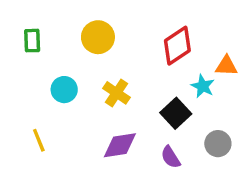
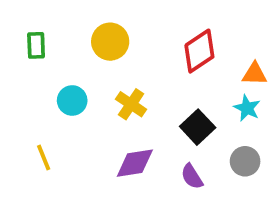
cyan star: (203, 86) -> (247, 108), moved

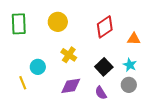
green rectangle: (36, 45) -> (19, 24), size x1.5
cyan circle: (72, 100) -> (38, 67), moved
cyan star: (247, 108) -> (130, 65), moved

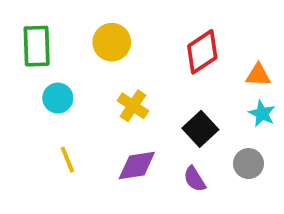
cyan star: (130, 65) -> (262, 113), moved
cyan circle: (38, 67) -> (58, 98), moved
yellow line: (23, 83) -> (67, 160), moved

